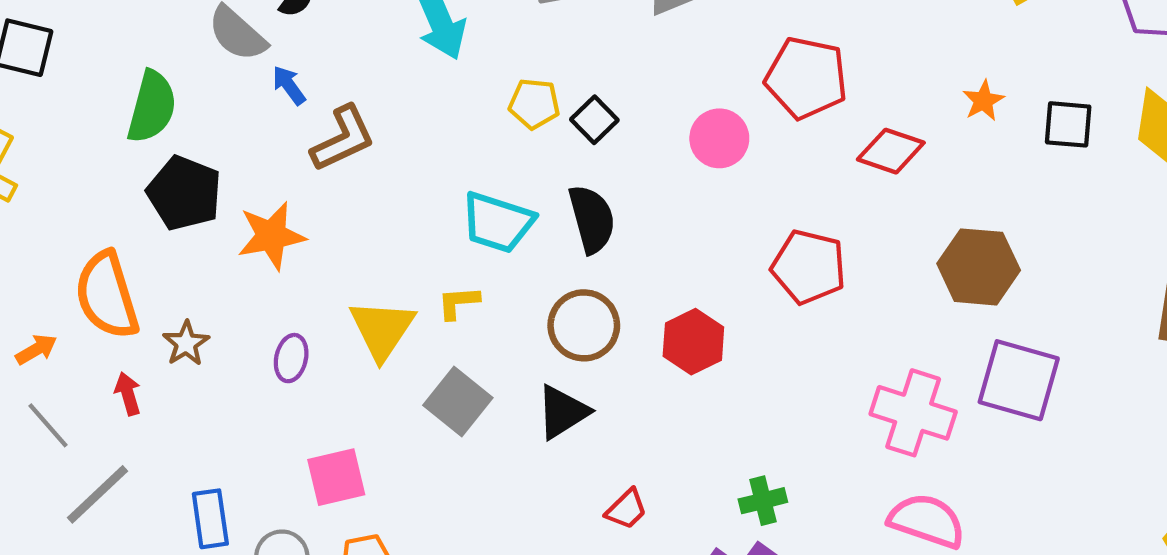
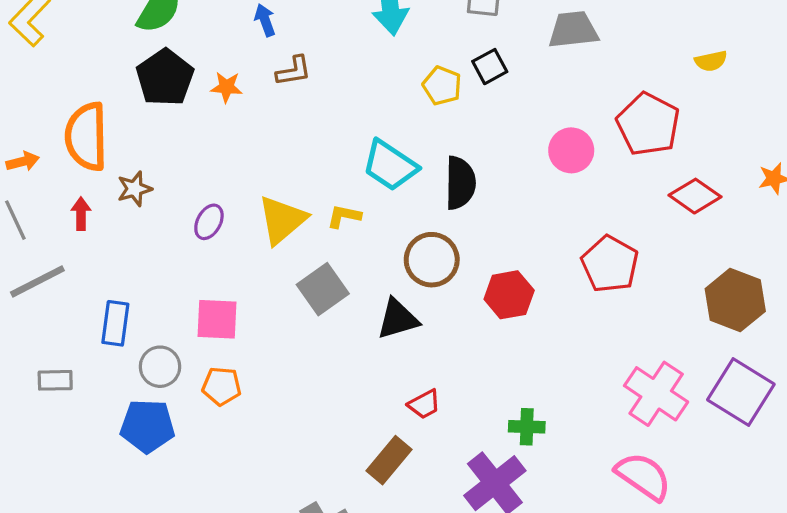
black square: (594, 120) -> (490, 67), moved
brown L-shape: (343, 139) -> (294, 71), size x0.7
orange star: (271, 236) -> (226, 87), moved, size x0.6

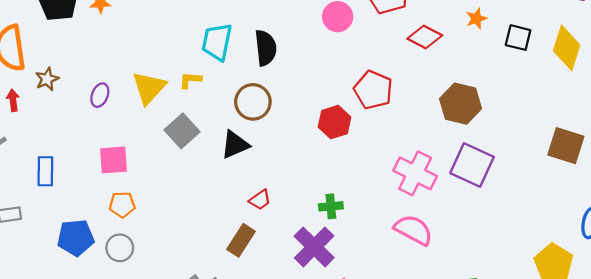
cyan trapezoid: (390, 165) -> (217, 42), turned 75
red hexagon: (509, 295) -> (334, 122), moved
gray circle: (160, 367) -> (120, 248), moved

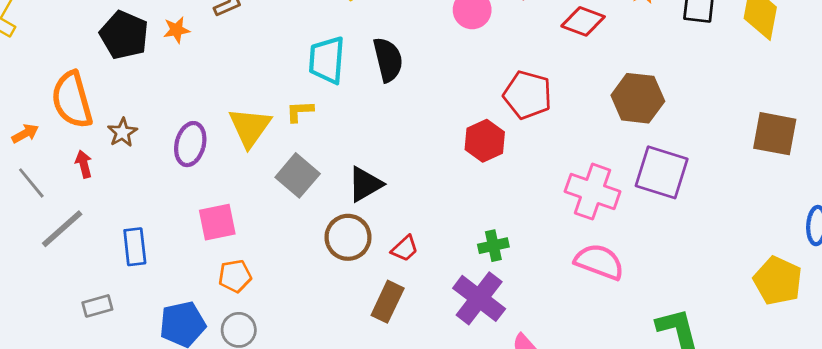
purple ellipse: (100, 95) -> (190, 144), size x1.4
brown circle: (253, 102) -> (348, 237), moved

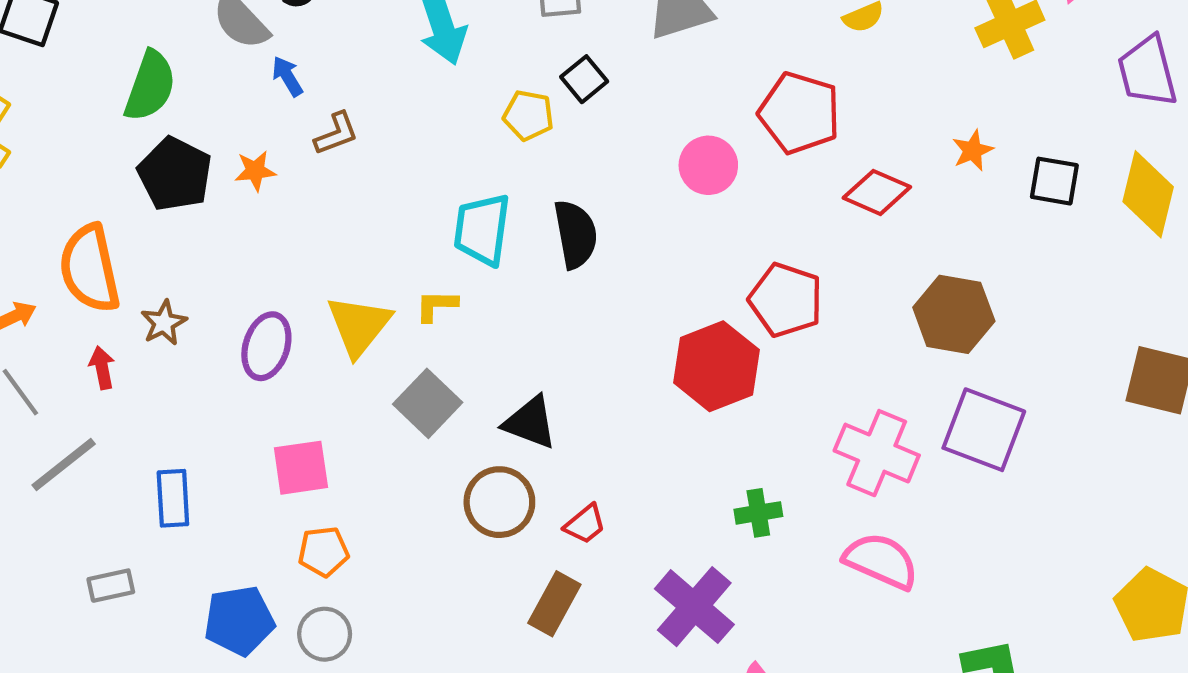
red hexagon: (485, 141) -> (716, 366), size x1.4
black triangle: (365, 184) -> (530, 422), turned 48
green cross: (493, 246) -> (758, 513), moved

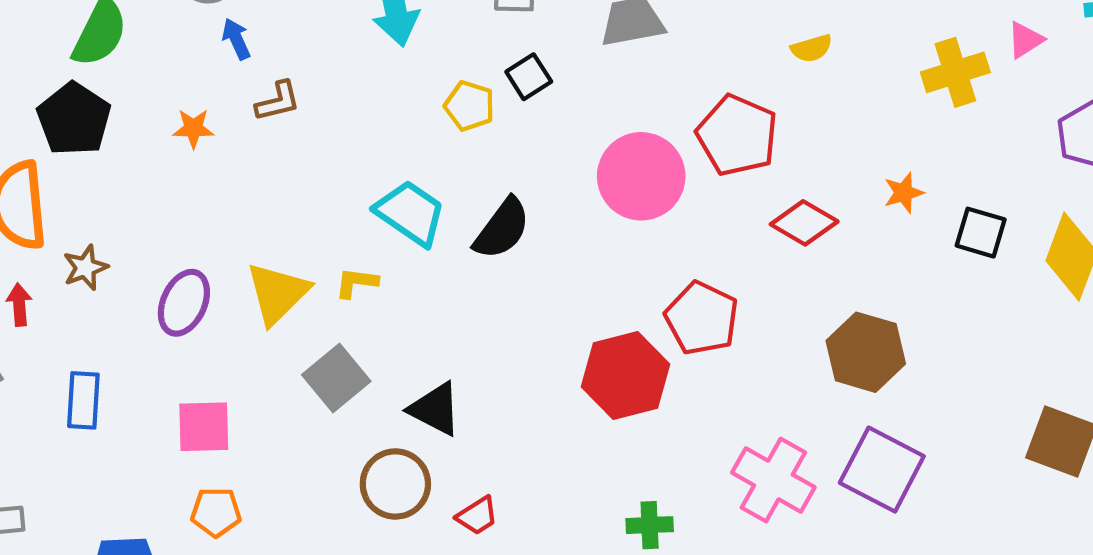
pink circle: (708, 165) -> (641, 176), size x1.5
black pentagon: (175, 174) -> (74, 119), moved
cyan trapezoid: (482, 229) -> (410, 213), turned 110
black semicircle: (576, 234) -> (502, 229), turned 40
blue rectangle: (173, 498) -> (83, 400), moved

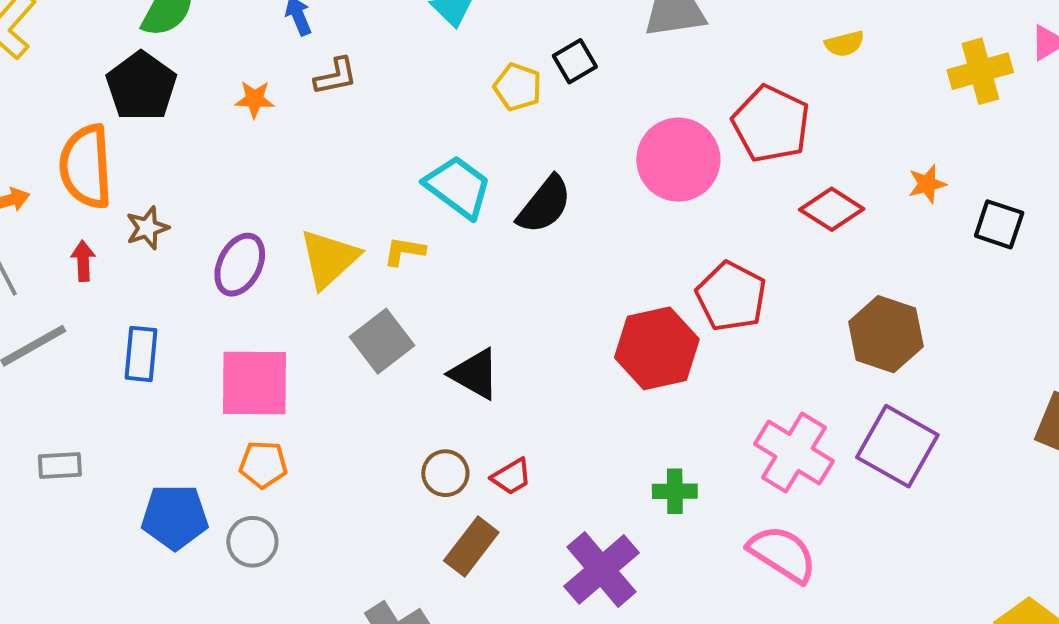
pink square: (204, 427) -> (254, 383), size x1.4
brown circle: (395, 484) -> (445, 473), moved, size x0.7

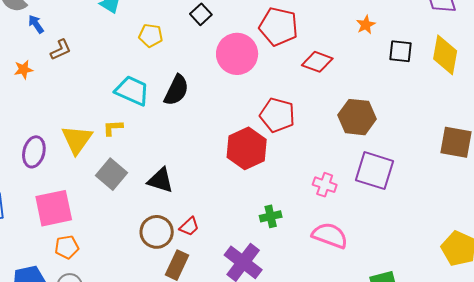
black square: (575, 61) -> (201, 14), moved
orange star: (927, 184) -> (366, 25), moved
pink cross: (794, 453) -> (325, 185), size x0.6
brown circle: (445, 473) -> (157, 232), size x1.4

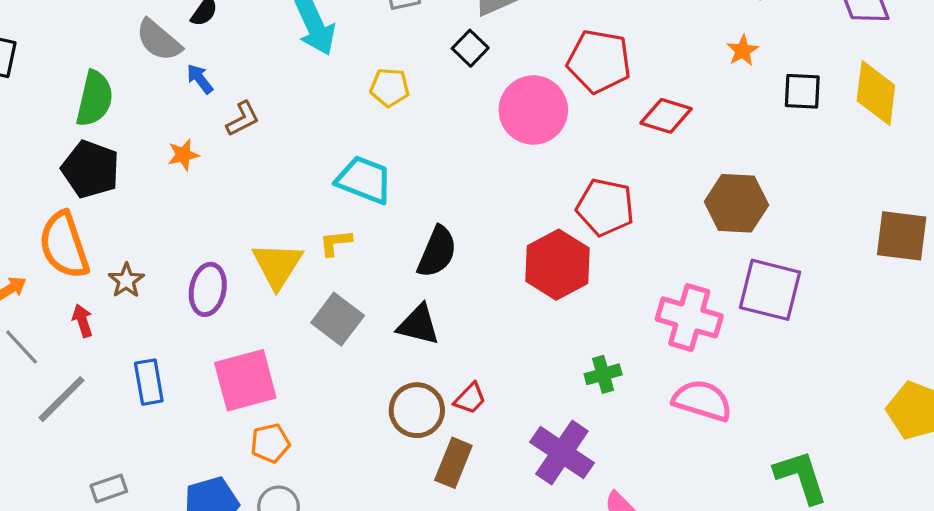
black semicircle: (176, 90) -> (437, 252), moved
pink cross: (325, 185) -> (689, 317), size x1.6

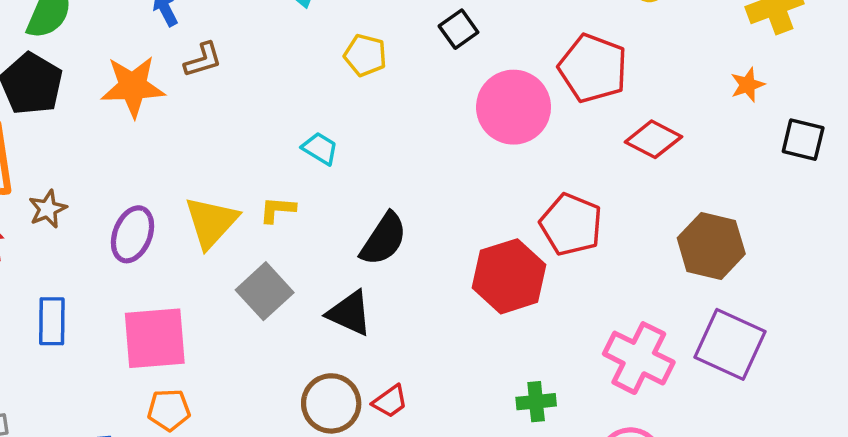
orange star: (183, 155) -> (133, 86), size x1.8
cyan trapezoid: (364, 180) -> (320, 148), size x0.6

